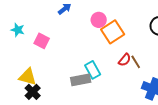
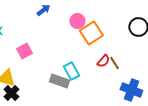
pink square: (42, 41) -> (24, 51), moved, turned 35
gray rectangle: (81, 80) -> (59, 81), turned 30

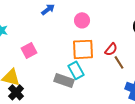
orange square: (91, 33) -> (83, 49), moved, turned 30
red semicircle: (103, 61) -> (111, 49), moved

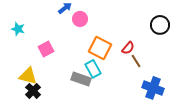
pink circle: (82, 20) -> (80, 19), moved
orange square: (83, 49) -> (100, 48), turned 30

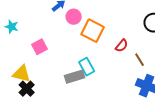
orange square: (100, 48) -> (93, 31), moved
brown line: (136, 61) -> (140, 60), moved
gray rectangle: (81, 79) -> (75, 77), turned -36

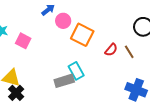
pink square: (40, 47) -> (23, 41), moved, turned -35
brown line: (140, 60) -> (129, 52), moved

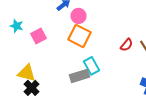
orange square: (82, 35) -> (80, 36), moved
pink square: (23, 41) -> (38, 36), turned 35

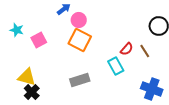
cyan rectangle: (92, 66) -> (116, 66), moved

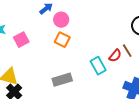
orange square: (80, 40) -> (62, 40), size x0.7
red semicircle: (127, 49) -> (115, 56), moved

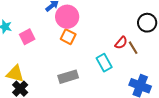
pink circle: (61, 20) -> (67, 17), size x1.5
red semicircle: (115, 56) -> (121, 43), moved

